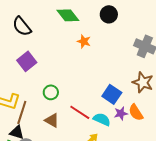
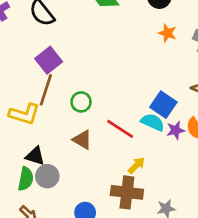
orange star: (84, 41) -> (167, 33), moved
brown line: (22, 112) -> (46, 90), moved
cyan semicircle: (102, 119) -> (153, 122), moved

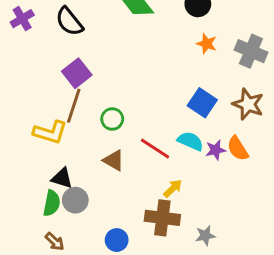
blue square: (163, 105) -> (202, 103), moved

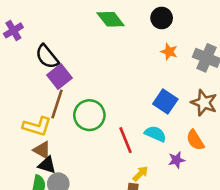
black semicircle: (69, 22) -> (47, 57), moved
green circle: (112, 119) -> (89, 115), size x1.6
red line: (155, 149) -> (125, 140), turned 35
purple star: (216, 150) -> (177, 160), moved
brown triangle: (114, 160) -> (42, 150), moved

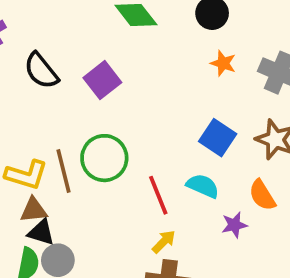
purple square: (59, 77) -> (102, 80), moved
brown line: (57, 104) -> (63, 171), moved, turned -32
brown triangle: (42, 150) -> (34, 210), turned -36
yellow arrow: (140, 174) -> (164, 242), moved

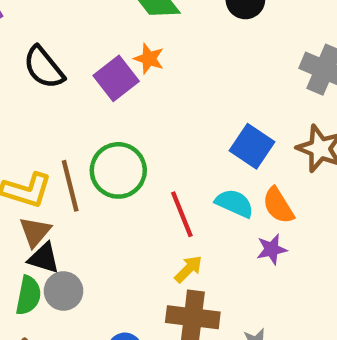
orange star: (223, 63) -> (149, 59), moved
orange semicircle: (262, 195) -> (278, 206), moved
brown triangle: (34, 210) -> (35, 232), turned -44

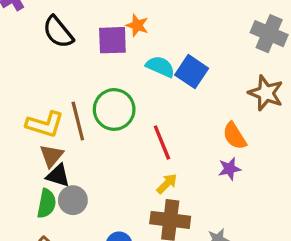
purple square: (116, 78) -> (112, 40), turned 36
blue square: (252, 146) -> (192, 72), moved
cyan semicircle: (234, 203) -> (160, 67), moved

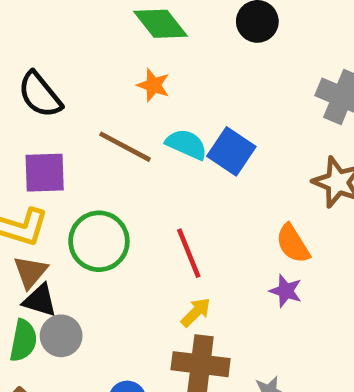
purple square: (112, 40) -> (45, 173), moved
green circle: (114, 109) -> (99, 241), moved
brown line: (78, 121) -> (125, 147), moved, turned -48
purple star: (230, 169) -> (286, 291), turned 30

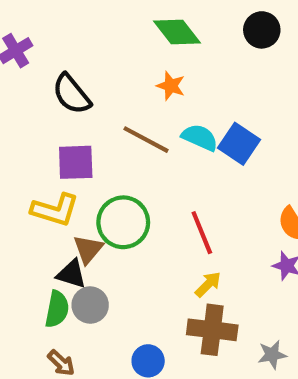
brown triangle: (30, 272) -> (88, 249), moved

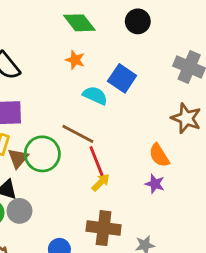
brown line: (146, 140) -> (78, 134), moved
blue square: (239, 144) -> (122, 78), moved
brown triangle: (88, 249) -> (18, 158), moved
yellow arrow: (208, 284) -> (101, 182), moved

